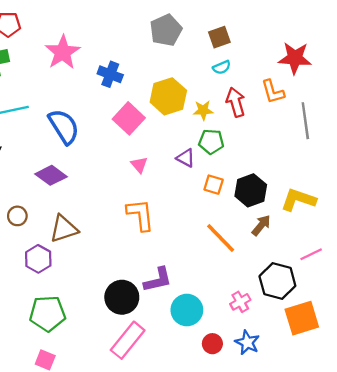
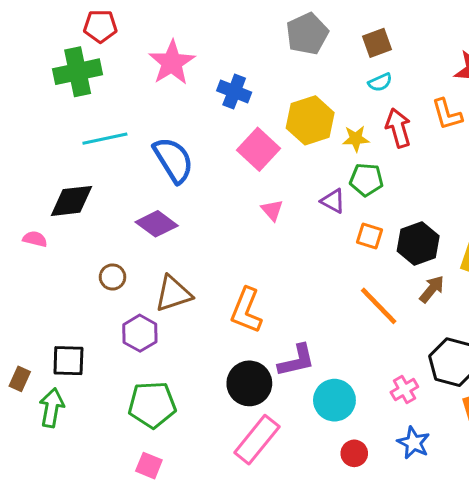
orange L-shape: (140, 215) -> (246, 310), moved, turned -152
red circle: (212, 344) -> (354, 453), moved

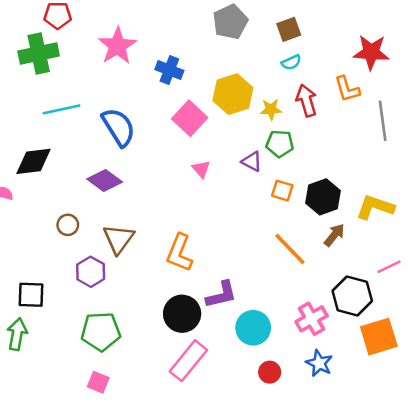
brown triangle: (173, 294) -> (119, 239), turned -36
pink cross: (404, 389) -> (312, 319), size x1.4

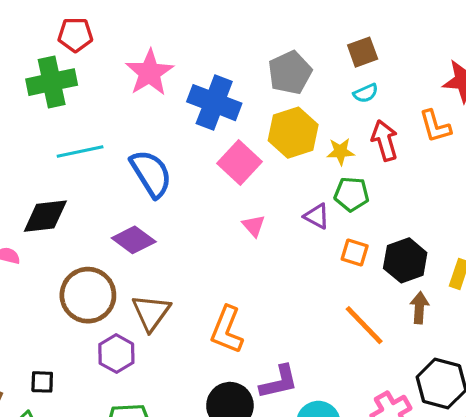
gray pentagon: (230, 22) -> (290, 73), moved
blue cross: (169, 70) -> (214, 103), size x1.5
brown circle: (68, 225) -> (88, 295), size x2.0
brown arrow: (334, 235) -> (419, 308), turned -35
black square: (31, 295) -> (42, 382), size x0.7

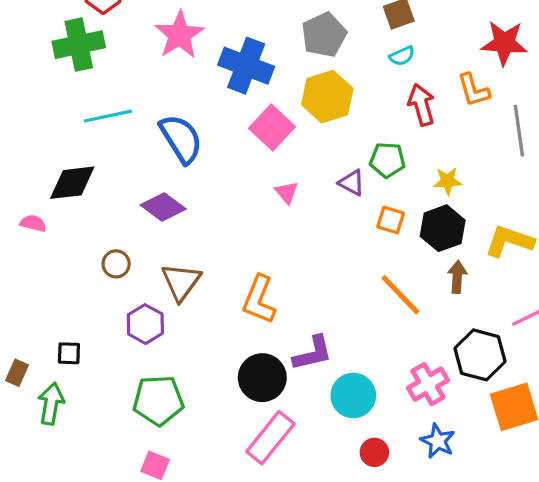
yellow star: (340, 152) -> (447, 181), moved
brown circle: (88, 295) -> (116, 264), size x0.5

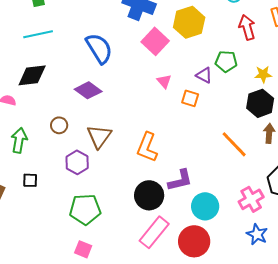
cyan line: (108, 116) -> (38, 34), moved
orange square: (391, 220) -> (190, 98), moved
green arrow: (51, 404) -> (19, 140), moved
red circle: (374, 452) -> (194, 241), moved, size x1.8

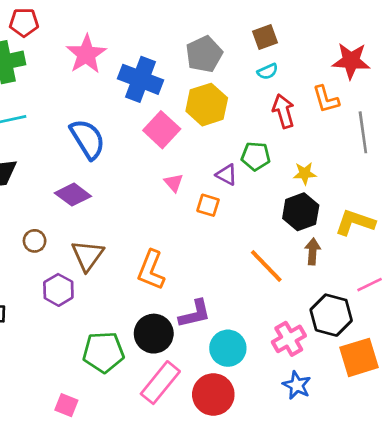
green pentagon: (85, 209) -> (103, 352), moved

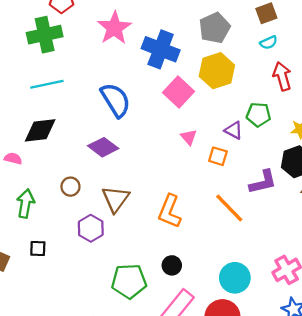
orange line: (266, 266) -> (229, 208), moved
purple L-shape: (195, 314) -> (263, 182), moved
black circle: (154, 334) -> (172, 265), size x0.6

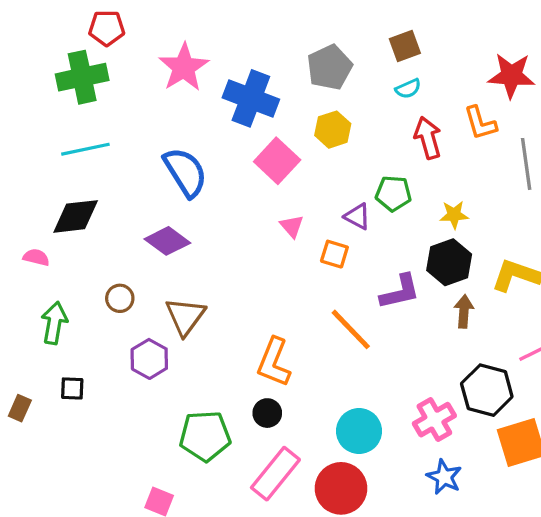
yellow hexagon: (217, 71) -> (333, 130), size x0.7
orange L-shape: (170, 211) -> (274, 362), moved

